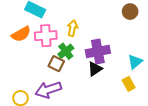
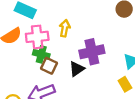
green cross: (66, 51) -> (41, 54), moved, turned -35
black triangle: (95, 69) -> (77, 69), moved

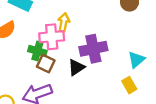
pink cross: (37, 37) -> (52, 37), moved

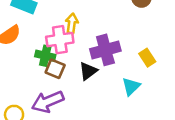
cyan triangle: (136, 60) -> (131, 86), moved
yellow rectangle: (129, 85) -> (147, 58), moved

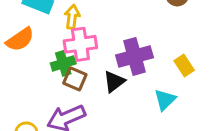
yellow arrow: (72, 23) -> (72, 17), moved
green cross: (45, 56) -> (63, 63), turned -30

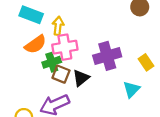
orange semicircle: (20, 39) -> (35, 44), moved
black triangle: (114, 82) -> (81, 78), moved

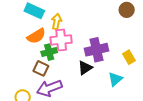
brown square: (61, 74) -> (41, 68), moved
black triangle: (81, 78) -> (85, 68), moved

